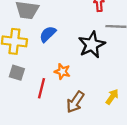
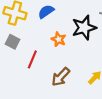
orange star: (62, 71) -> (59, 39), moved

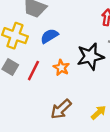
red line: (32, 59) -> (33, 71), moved

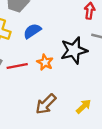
red line: (33, 71) -> (17, 66), turned 54

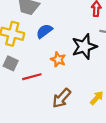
red line: (17, 66) -> (32, 77), moved

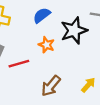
blue semicircle: (44, 31) -> (42, 15), moved

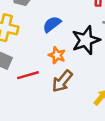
brown arrow: (51, 86) -> (62, 81), moved

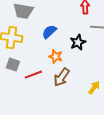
black star: (86, 40) -> (78, 42), size x0.7

